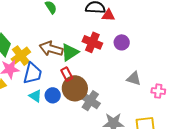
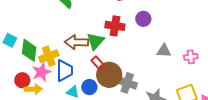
yellow cross: (21, 56) -> (49, 56), turned 30

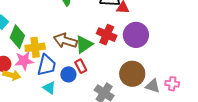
purple circle: (143, 19) -> (136, 35), size x1.6
gray triangle: (164, 51) -> (153, 86), moved
brown circle: (109, 75) -> (132, 74), moved
blue circle: (89, 87) -> (68, 74), moved

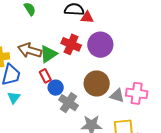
blue circle: (68, 74) -> (56, 88), moved
pink cross: (172, 84) -> (137, 93), size x1.5
cyan triangle: (49, 88) -> (14, 98), turned 32

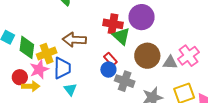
green triangle: (48, 54) -> (121, 36), moved, turned -30
red rectangle: (45, 76) -> (110, 59), moved
pink cross: (137, 93) -> (189, 56), turned -30

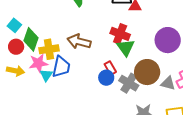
purple circle: (142, 17) -> (168, 40), moved
red circle: (20, 77) -> (16, 47), moved
gray cross: (125, 81) -> (129, 83), moved
yellow arrow: (31, 86) -> (15, 71), moved
cyan triangle: (70, 89) -> (46, 75), moved

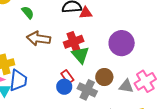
red cross: (120, 34) -> (74, 42), turned -36
brown arrow: (79, 41) -> (39, 39), moved
brown circle: (147, 72) -> (104, 77), size x0.7

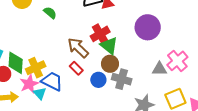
brown arrow: (39, 39) -> (78, 48), moved, turned 45
red rectangle: (67, 77) -> (76, 68), moved
brown circle: (104, 77) -> (110, 64), moved
blue trapezoid: (18, 80) -> (52, 81), turned -60

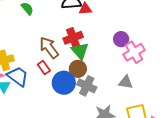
purple circle: (148, 27) -> (121, 39), size x0.6
pink cross: (177, 61) -> (134, 52), moved
blue circle: (98, 80) -> (64, 83), size x1.5

